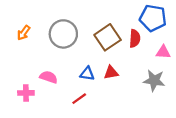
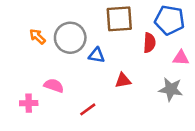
orange arrow: (24, 33) -> (37, 36), moved, turned 98
brown square: (108, 37) -> (119, 19), moved, turned 30
blue triangle: (87, 74) -> (97, 55), moved

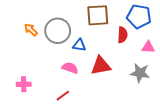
red triangle: (123, 80) -> (101, 66), size x1.5
pink semicircle: (54, 86) -> (70, 68), moved
red line: (88, 109) -> (63, 96), moved

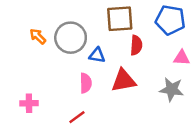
red semicircle: (122, 35) -> (136, 45), moved
pink semicircle: (70, 68) -> (86, 83), turned 70

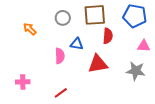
gray circle: (71, 38) -> (63, 18), moved, size x0.6
pink semicircle: (86, 83) -> (60, 56), moved

